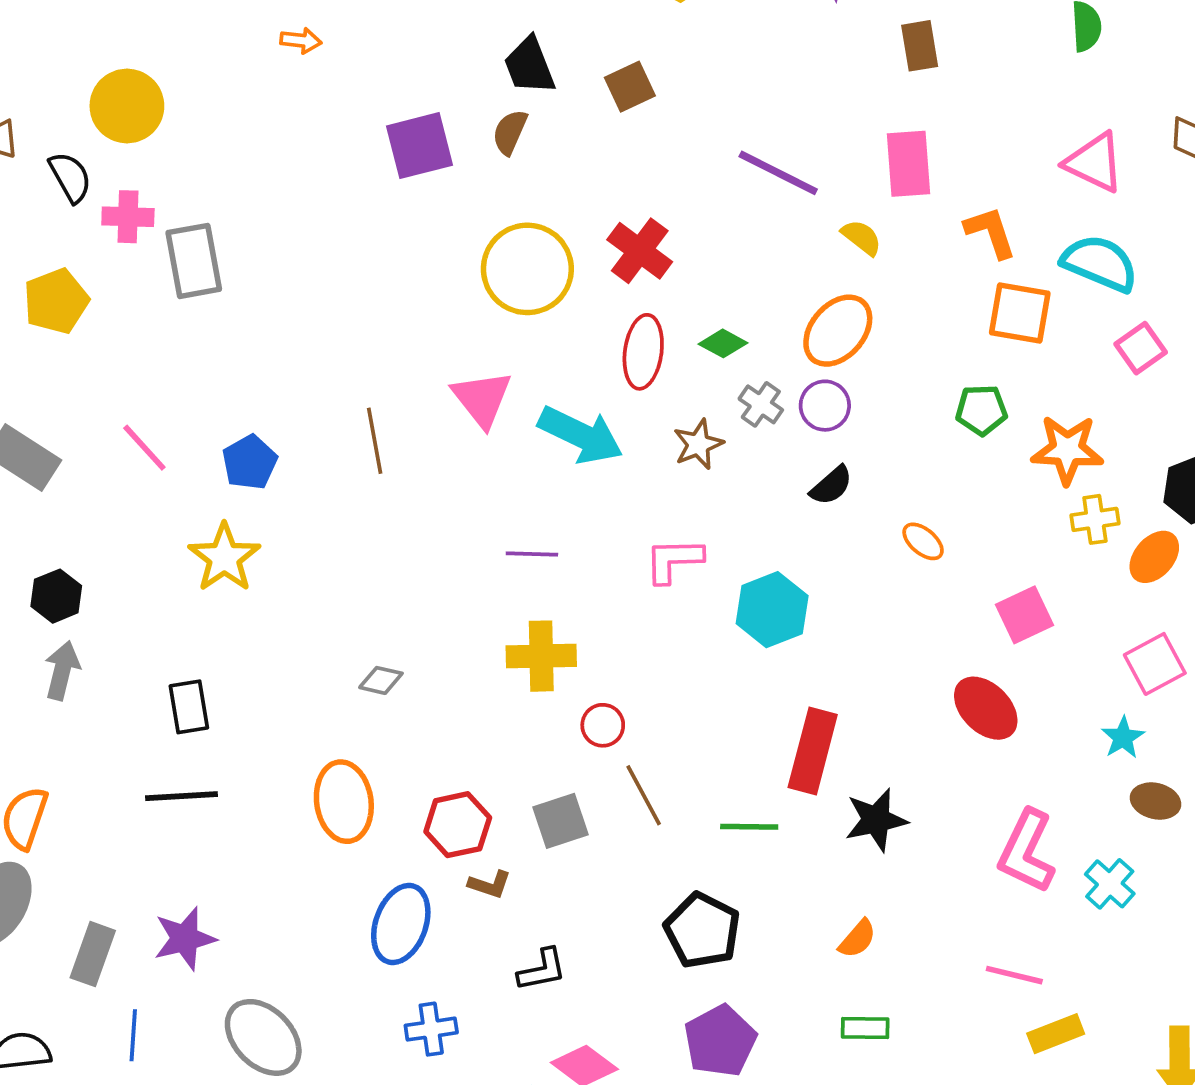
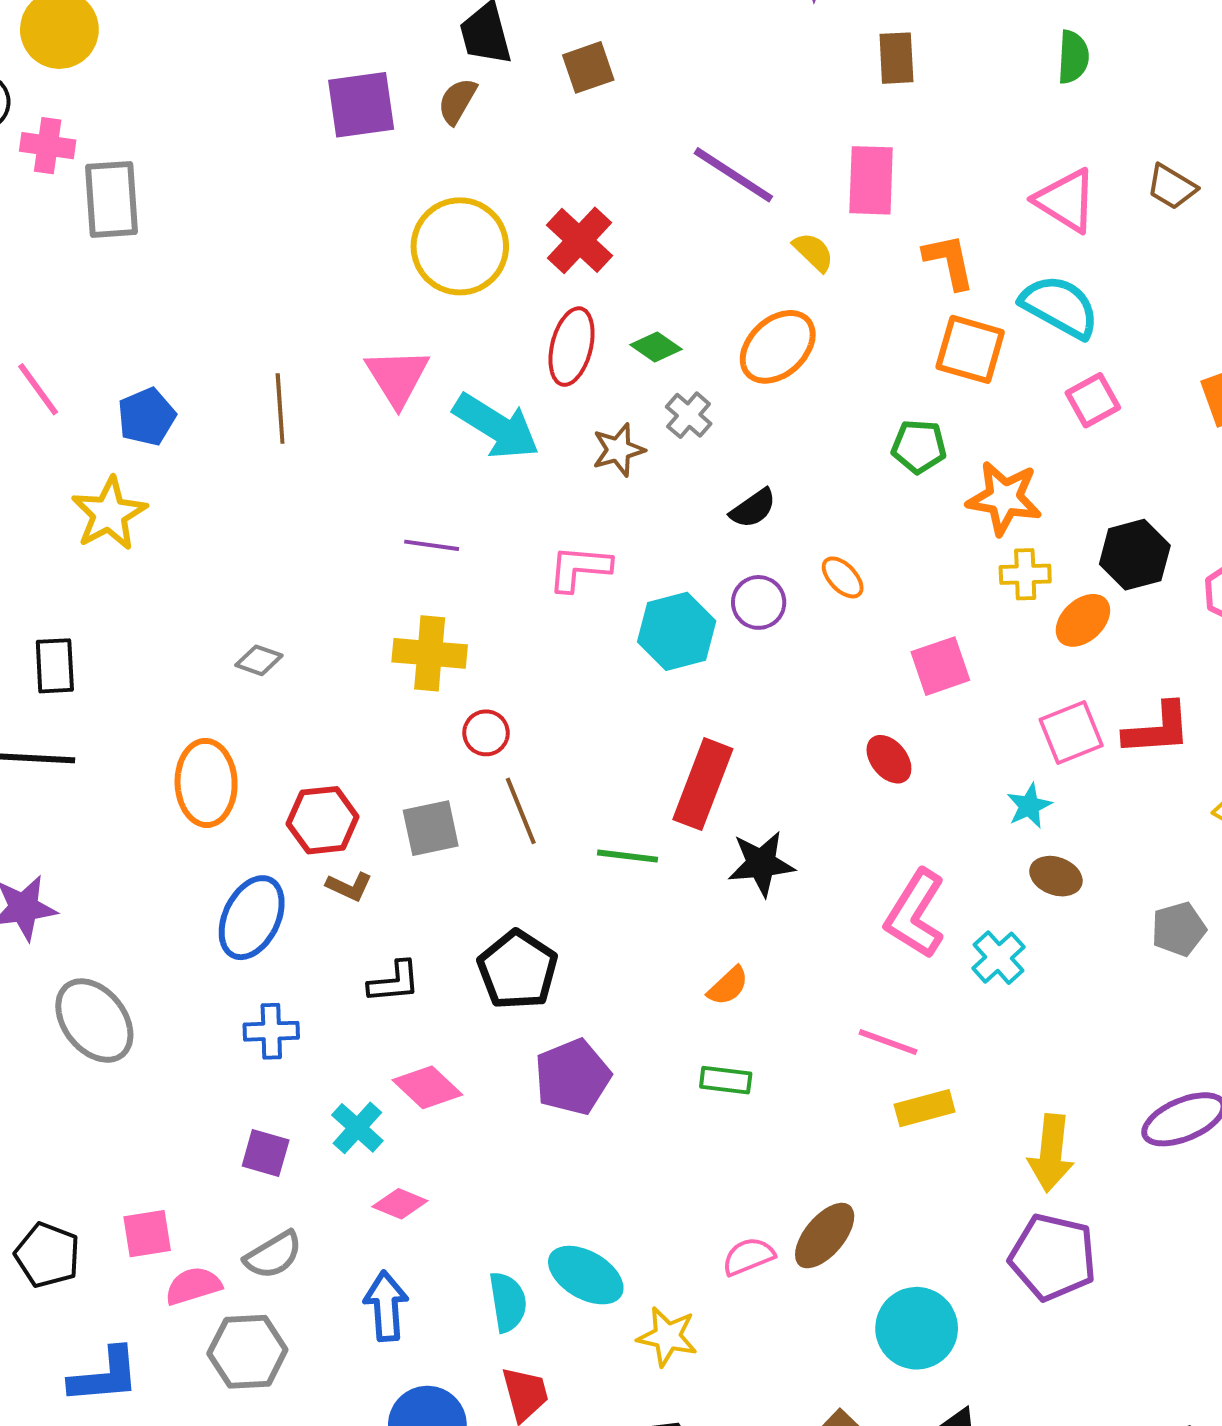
purple circle: (825, 406) -> (759, 602), moved
red ellipse: (986, 708) -> (889, 759), size x0.7
black pentagon: (702, 930) -> (518, 970), moved

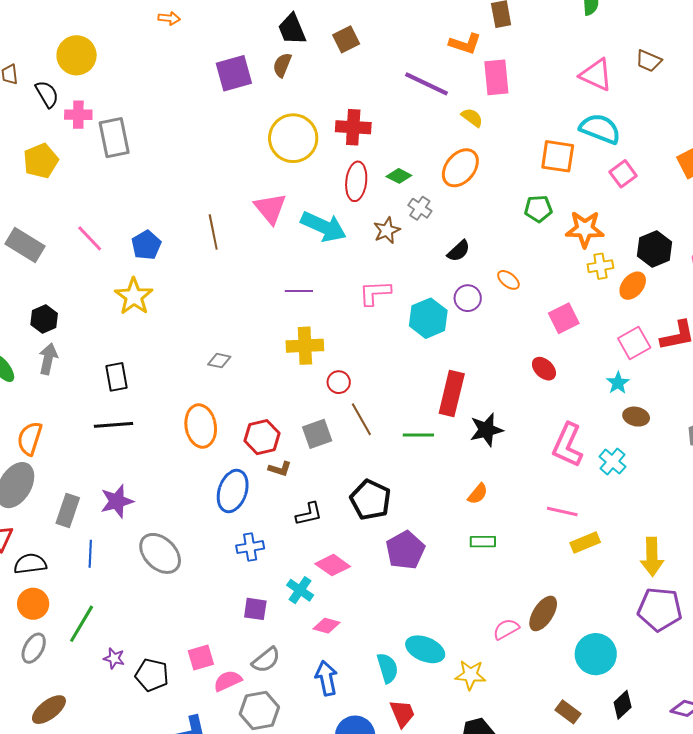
red cross: (580, 240) -> (353, 127), turned -32
orange L-shape: (949, 261) -> (465, 44), moved, turned 128

